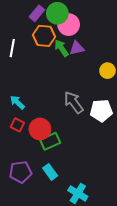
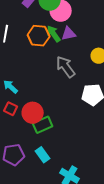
orange hexagon: (44, 36) -> (39, 36), moved
gray arrow: (74, 102) -> (66, 67), moved

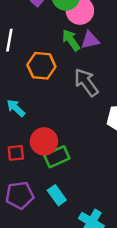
orange hexagon: (39, 36) -> (41, 66), moved
red square: (11, 109) -> (16, 153), moved, turned -32

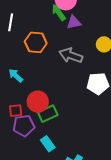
green arrow: (71, 40) -> (59, 12), moved
gray arrow: (86, 82) -> (71, 55), turned -35
purple pentagon: (20, 195) -> (24, 126), moved

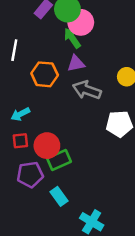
purple triangle: (74, 22) -> (76, 63), moved
cyan arrow: (16, 75) -> (20, 114), turned -70
red square: (16, 111) -> (20, 141), moved

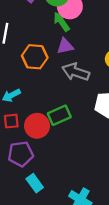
green rectangle: (59, 160) -> (59, 115), moved
cyan rectangle: (59, 196) -> (35, 183), moved

